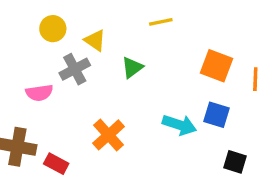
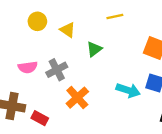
gray cross: (75, 69) -> (57, 70), moved

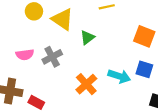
yellow triangle: (68, 30) -> (62, 19), size x1.5
orange cross: (77, 98) -> (86, 84), moved

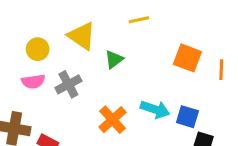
yellow circle: (34, 11) -> (38, 49), moved
blue square: (144, 69) -> (187, 117), moved

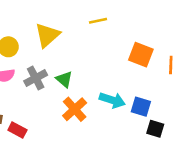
yellow triangle: (82, 36) -> (47, 35), turned 44
green triangle: (114, 59) -> (64, 79), moved, turned -42

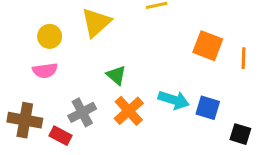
gray cross: (36, 78) -> (82, 112), moved
black square: (155, 129) -> (240, 134), moved

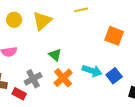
yellow circle: (50, 36) -> (14, 20), moved
blue square: (208, 108) -> (114, 76), turned 35

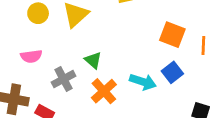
blue square: (114, 76) -> (172, 72), moved
gray cross: (33, 79) -> (64, 79), moved

